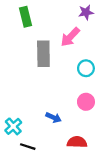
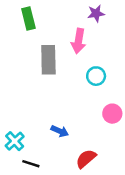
pink arrow: (70, 37) -> (78, 41), turned -35
pink circle: (86, 102) -> (112, 114), moved
red semicircle: (77, 142) -> (86, 159), turned -42

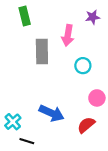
purple star: (96, 13) -> (93, 17), moved
blue arrow: (60, 131) -> (52, 113), size x1.6
red semicircle: (86, 159) -> (86, 125), moved

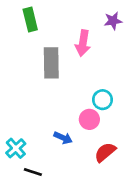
cyan circle: (83, 66) -> (103, 100), moved
pink circle: (97, 98) -> (89, 119), moved
blue arrow: (52, 113) -> (63, 138), size x0.6

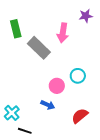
green rectangle: (30, 19) -> (16, 29), moved
gray rectangle: (51, 63) -> (39, 48), turned -45
pink circle: (89, 119) -> (57, 86), moved

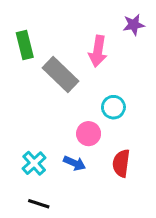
cyan circle: (78, 76) -> (113, 107), moved
cyan cross: (12, 113) -> (34, 163), moved
red semicircle: (80, 116) -> (121, 163), moved, turned -42

